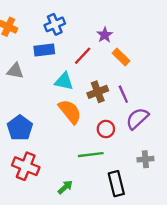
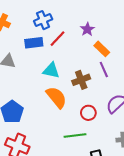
red line: (83, 56) -> (57, 39), moved
purple line: (123, 94) -> (104, 70), moved

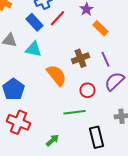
blue rectangle: (34, 43) -> (34, 22), turned 54
purple line: (104, 70) -> (106, 59), moved
cyan triangle: (51, 71) -> (34, 49), moved

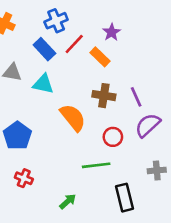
orange rectangle: (100, 28) -> (100, 57), moved
brown cross: (80, 58) -> (104, 96), turned 30
red cross: (18, 122) -> (24, 178), size x0.6

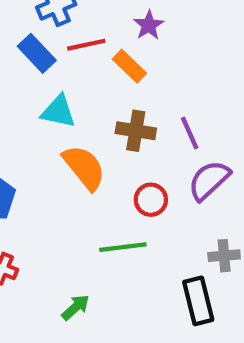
red line: (74, 44) -> (86, 45), turned 35
cyan triangle: (43, 84) -> (58, 111), moved
black rectangle: (125, 198) -> (198, 301), moved

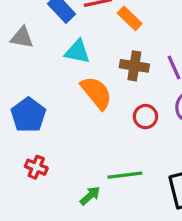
green line: (123, 247) -> (125, 175), moved

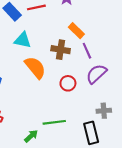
orange rectangle: (130, 18) -> (76, 31), moved

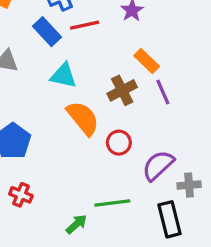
brown cross: (61, 50) -> (122, 90), turned -36
purple semicircle: (96, 74) -> (158, 165), moved
red circle: (68, 83) -> (119, 143), moved

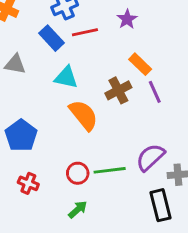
red circle: (119, 143) -> (78, 173), moved
green line: (112, 203) -> (110, 170), moved

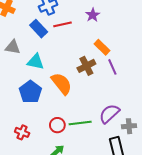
cyan triangle: (66, 77) -> (36, 62), moved
blue pentagon: (21, 135) -> (30, 92), moved

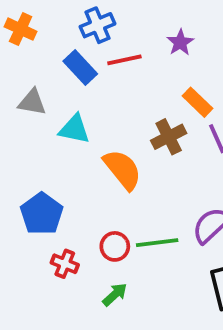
blue pentagon: (30, 92) -> (42, 214), moved
red cross: (22, 132) -> (65, 264), moved

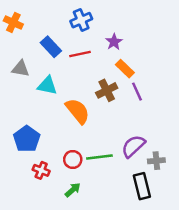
blue cross: (97, 25) -> (81, 20), moved
purple star: (180, 43) -> (114, 42), moved
red line: (124, 60) -> (80, 54), moved

